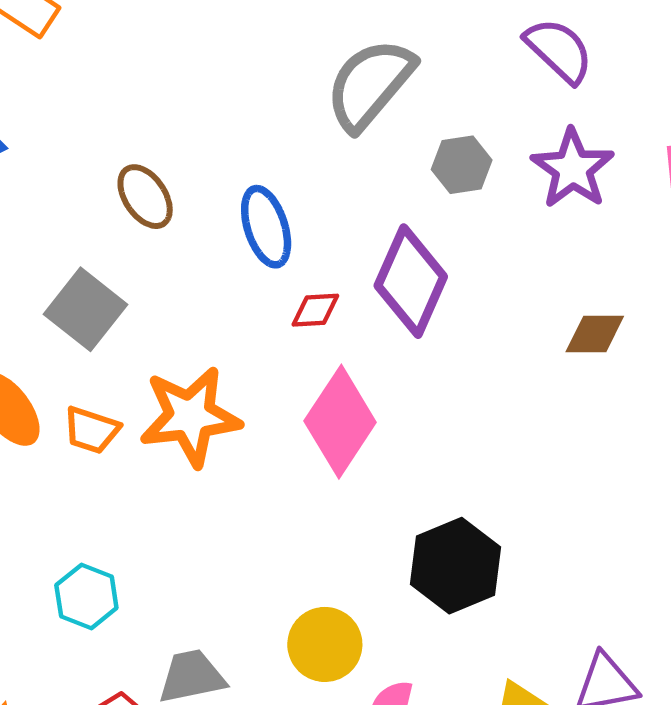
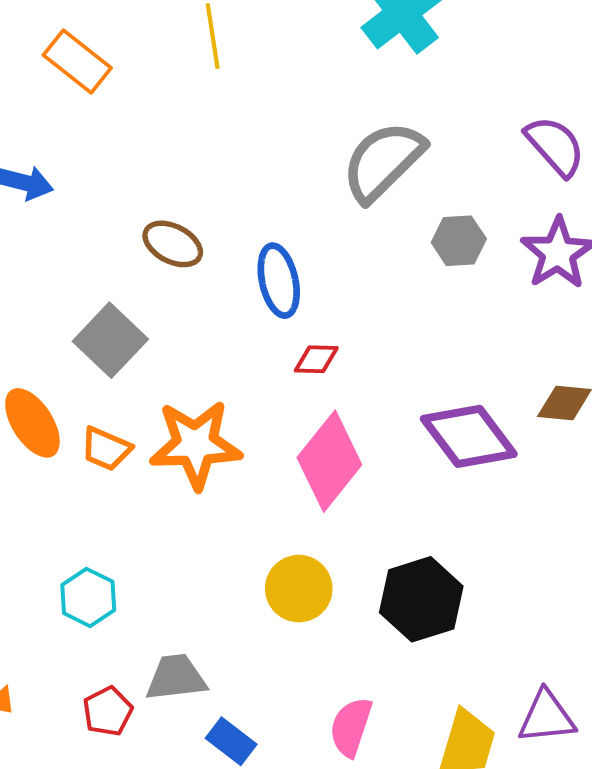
brown ellipse: (145, 197) -> (173, 244), turned -34
purple diamond: (411, 281) -> (469, 436), moved, turned -66
yellow circle: (325, 644) -> (299, 589), moved

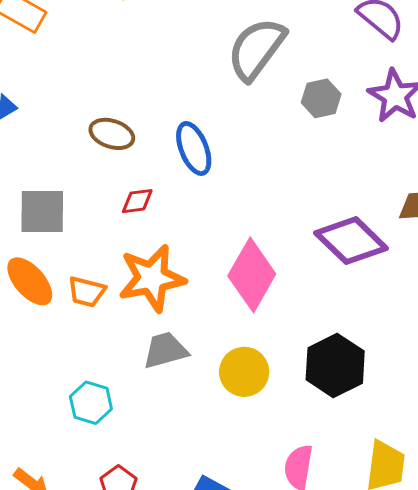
gray square: (110, 340) -> (42, 211), moved, turned -34
red diamond: (316, 359) -> (137, 201), moved
gray trapezoid: (176, 678) -> (165, 350), moved

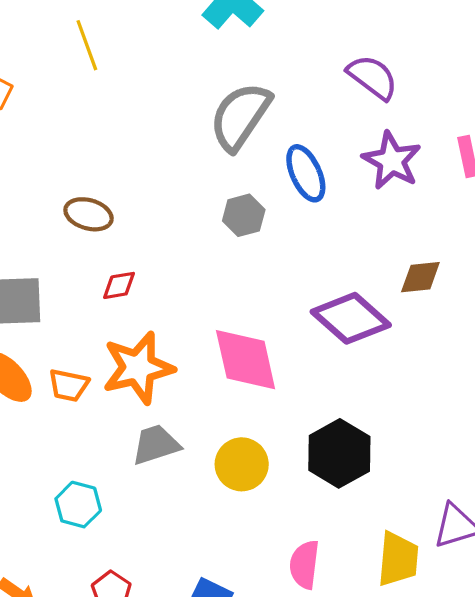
gray hexagon: (321, 98) -> (244, 215), moved
blue ellipse: (194, 148) -> (306, 173), moved
pink diamond: (252, 275) -> (246, 360), turned -40

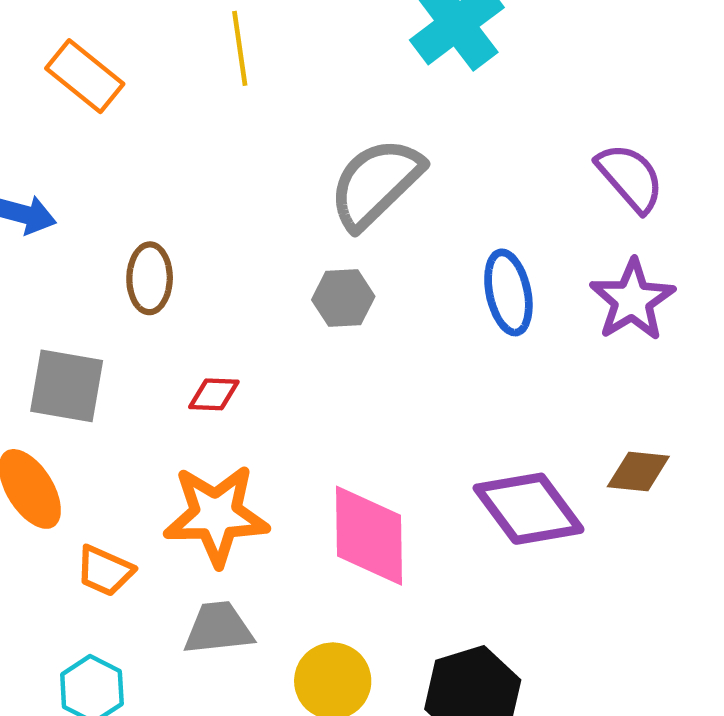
gray semicircle: (240, 116) -> (376, 183), moved
brown ellipse: (89, 214) -> (150, 278), moved, turned 63
gray hexagon: (244, 215) -> (343, 298), moved
orange trapezoid: (69, 385) -> (105, 571), moved

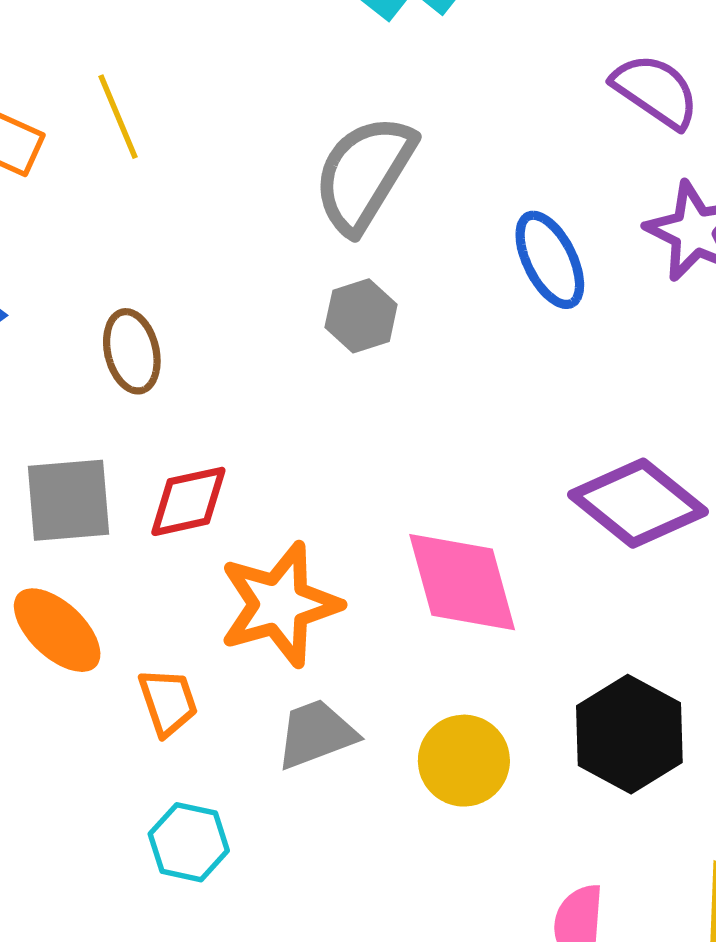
yellow line: (240, 48) -> (118, 117), moved
red diamond: (214, 394) -> (188, 501), moved, size x1.4
orange trapezoid: (105, 571) -> (168, 702), turned -118

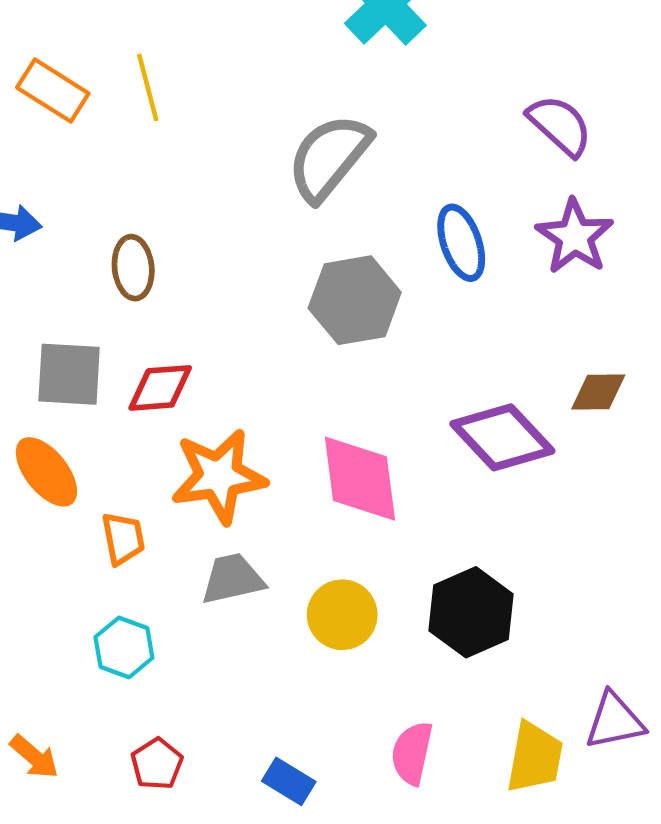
gray hexagon: (361, 316) -> (355, 300), moved, size x1.6

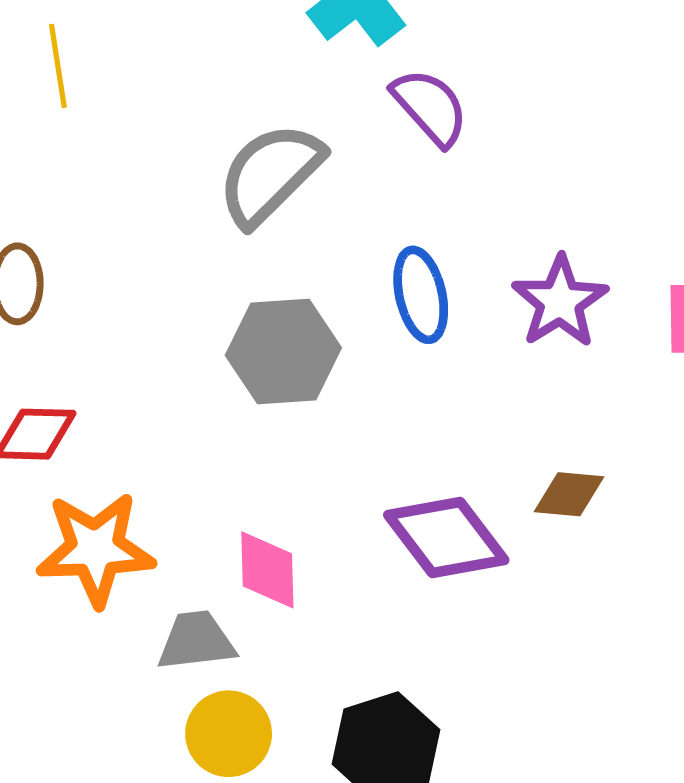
purple semicircle: (560, 125) -> (430, 107), moved
pink diamond: (360, 479) -> (267, 570), size x0.7
gray trapezoid: (233, 579) -> (196, 641), moved

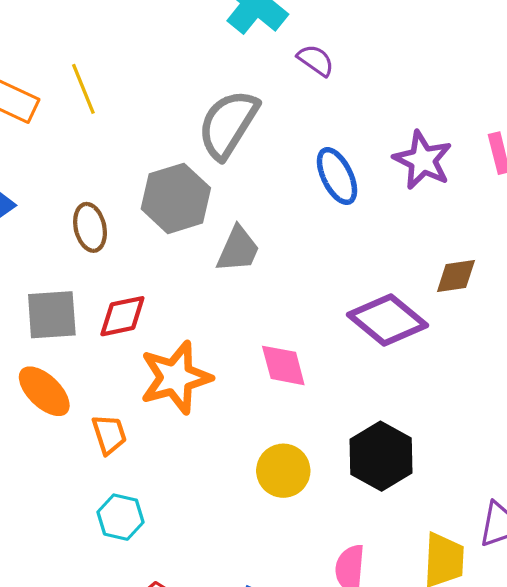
purple semicircle: (430, 107) -> (316, 60), size x0.7
gray hexagon: (283, 352) -> (176, 198), moved
gray trapezoid: (196, 641) -> (238, 249), moved, turned 134

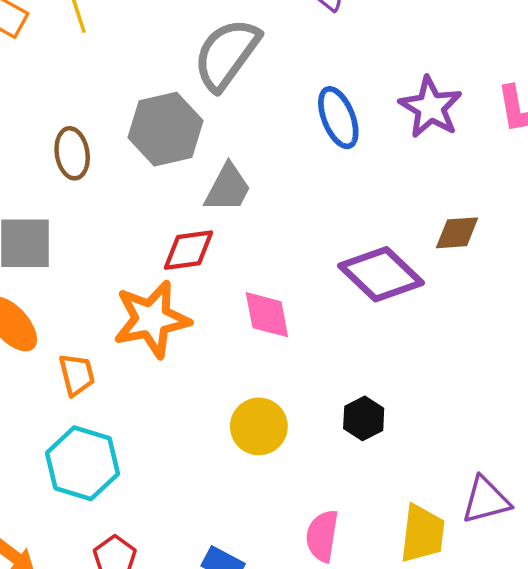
red diamond: (122, 316) -> (189, 250), moved
black hexagon: (381, 456) -> (364, 418), size x0.6
cyan hexagon: (121, 517) -> (83, 463), size x1.5

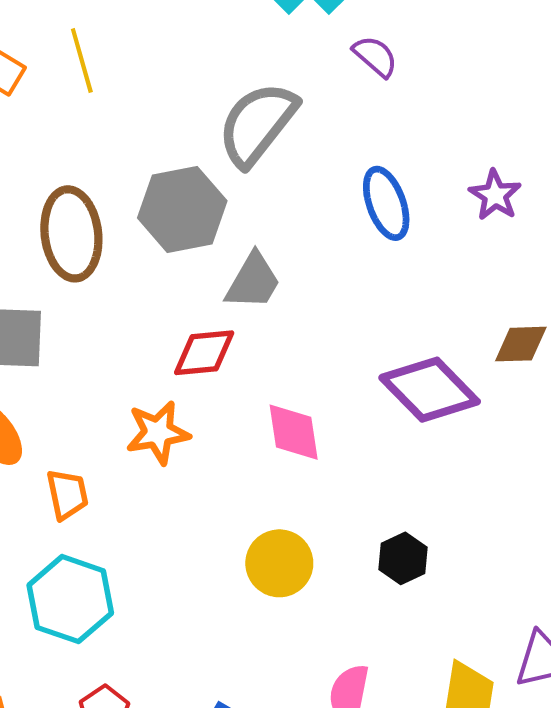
purple star: (431, 107) -> (495, 195), size x0.7
brown ellipse: (72, 153) -> (71, 234), size x1.5
orange star: (152, 319) -> (158, 433), size x0.7

